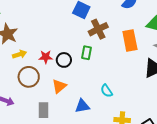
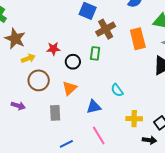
red star: (46, 57) -> (53, 49), moved

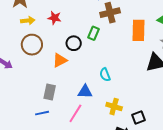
black circle: (73, 62) -> (74, 43), moved
blue triangle: (94, 107) -> (85, 92), moved
gray rectangle: (55, 113) -> (50, 92), moved
pink line: (99, 135) -> (75, 113), turned 48

